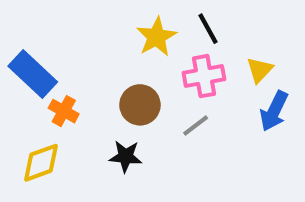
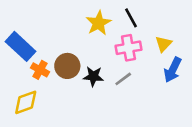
brown circle: (140, 105) -> (67, 66), moved
black star: (126, 156) -> (93, 76), moved

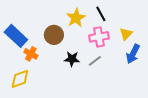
brown circle: (67, 66) -> (54, 35), moved

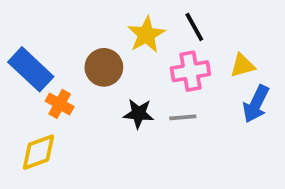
yellow triangle: (126, 34) -> (242, 65), turned 32
gray line: (95, 61) -> (183, 117), turned 32

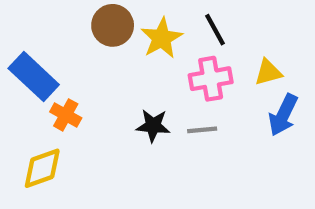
brown circle: (104, 67) -> (113, 25), moved

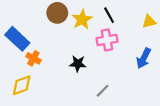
yellow triangle: (268, 72) -> (149, 22), moved
gray line: (202, 130) -> (103, 91), moved, turned -40

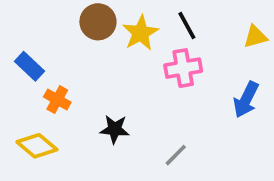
blue rectangle: (17, 39) -> (30, 66), size x0.7
black star: (78, 64) -> (115, 129), moved
yellow diamond: (22, 85) -> (37, 146), turned 60

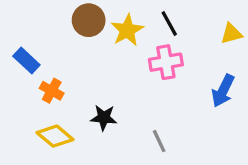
yellow diamond: (37, 146) -> (55, 136), moved
gray line: (176, 155) -> (159, 141), turned -70

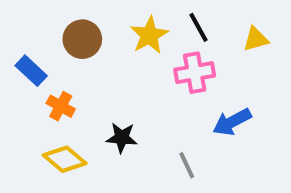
brown circle: (89, 20) -> (82, 39), moved
yellow triangle: (231, 34) -> (256, 39), moved
blue arrow: (223, 91) -> (232, 122), moved, turned 36

